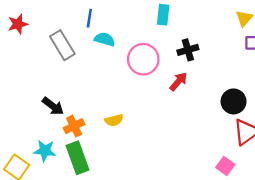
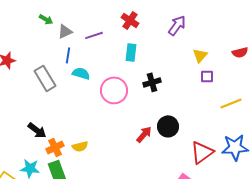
red arrow: (178, 82) -> (144, 134), moved
black circle: (234, 101) -> (168, 126), moved
yellow semicircle: (114, 120) -> (80, 146), moved

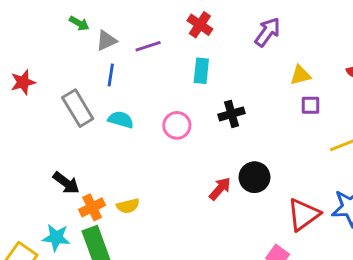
yellow triangle: (200, 55) -> (301, 75), turned 35
cyan semicircle: (81, 73) -> (121, 120), moved
pink circle: (114, 90) -> (177, 125), size x0.7

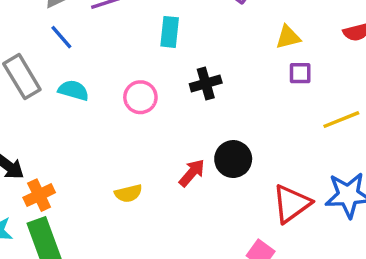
blue line: (111, 75) -> (61, 37), turned -50
yellow semicircle: (128, 206) -> (128, 193), moved

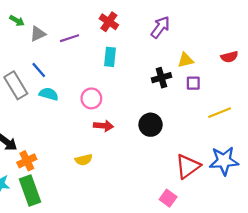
blue line: (61, 37) -> (39, 70), moved
black cross: (206, 83) -> (161, 78), moved
black circle: (233, 159) -> (151, 125), moved
red arrow: (192, 173) -> (103, 126), moved, turned 54

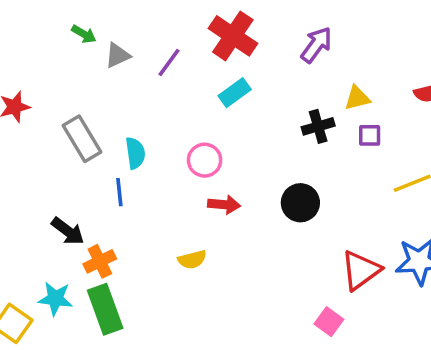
red cross: (109, 22) -> (233, 36), size x1.5
purple line: (69, 38) -> (169, 63), turned -36
cyan rectangle: (110, 57) -> (235, 93), turned 48
blue line: (39, 70) -> (119, 192), moved, turned 35
cyan semicircle: (49, 94) -> (135, 153), turned 66

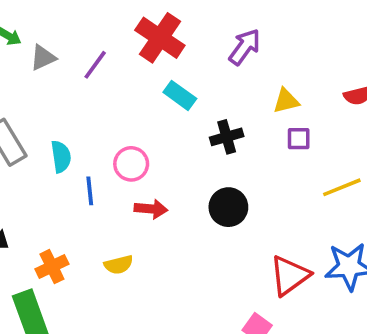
cyan rectangle: (235, 93) -> (180, 95), moved, turned 72
black cross: (318, 126) -> (227, 137), moved
blue line: (119, 192) -> (90, 191), moved
orange cross: (100, 261) -> (52, 267), moved

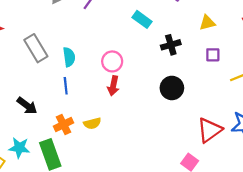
purple square: (299, 139) -> (213, 55), moved
blue line: (90, 191) -> (66, 86), moved
red arrow: (151, 209) -> (113, 86), moved, turned 96
yellow semicircle: (119, 265) -> (92, 123), moved

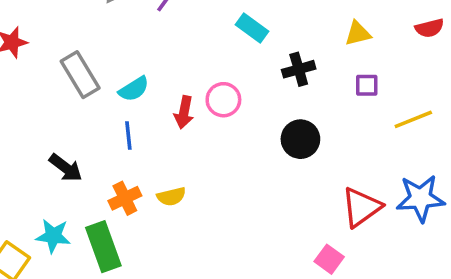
cyan semicircle: (69, 57) -> (134, 89), turned 66
pink circle: (112, 61) -> (223, 100), moved
red arrow: (113, 86) -> (184, 112), moved

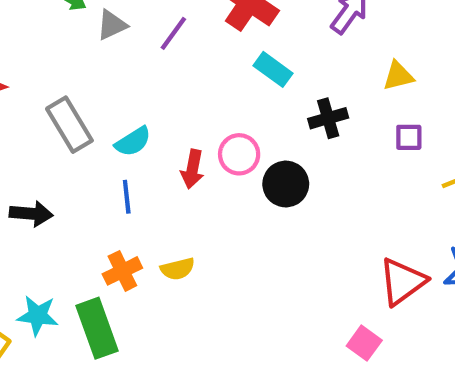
black circle: (300, 139) -> (286, 184), moved
black arrow: (66, 168) -> (31, 214), moved, turned -32

